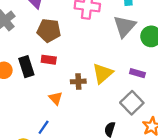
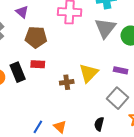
orange triangle: (56, 98) -> (60, 127), moved

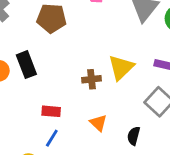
red rectangle: (38, 64) -> (51, 111), moved
orange triangle: (60, 127) -> (98, 123), moved

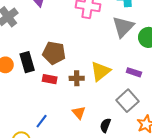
brown pentagon: (51, 18) -> (54, 53), moved
red rectangle: (51, 111) -> (50, 79), moved

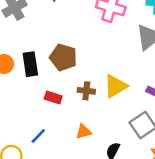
red rectangle: (50, 79) -> (53, 98), moved
orange triangle: (79, 113) -> (84, 132), turned 48

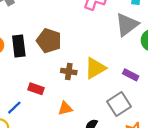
red rectangle: (53, 98) -> (36, 89), moved
blue line: (38, 136) -> (14, 108), moved

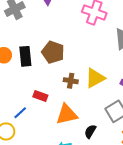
orange triangle: (65, 108) -> (67, 114), size x1.6

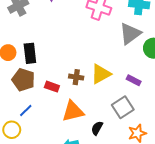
brown pentagon: (53, 52) -> (23, 80), moved
red rectangle: (40, 96) -> (52, 87), moved

